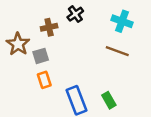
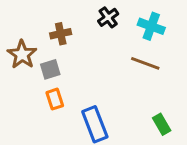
black cross: (75, 14) -> (108, 17), moved
green rectangle: (109, 100) -> (162, 124), moved

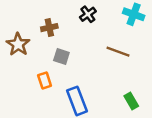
cyan cross: (151, 26) -> (134, 14), moved
gray square: (50, 69) -> (61, 56), moved, turned 35

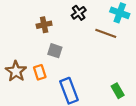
brown star: (18, 44) -> (16, 71), moved
brown line: (118, 52) -> (106, 33), moved

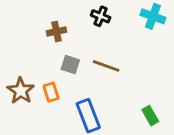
black cross: (79, 13) -> (101, 16), turned -32
brown line: (106, 33) -> (106, 66), moved

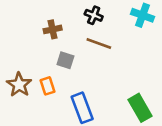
brown line: (106, 66) -> (99, 44), moved
green rectangle: (150, 116) -> (140, 108), size x1.5

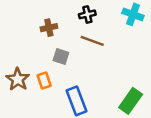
black cross: (94, 15) -> (87, 14), turned -35
green rectangle: (140, 108) -> (131, 101), turned 65

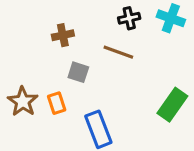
black cross: (87, 14) -> (129, 18), moved
green rectangle: (131, 101) -> (172, 105), moved

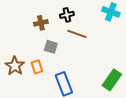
black cross: (129, 18) -> (67, 15), moved
green rectangle: (172, 105) -> (112, 80), moved

